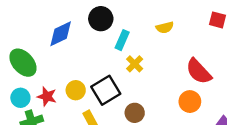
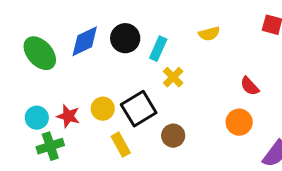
black circle: (101, 19) -> (125, 38), moved
green ellipse: (23, 63) -> (40, 53), moved
red semicircle: (199, 71) -> (250, 86), size x0.6

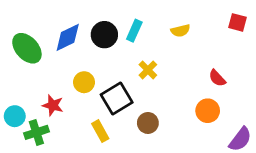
cyan rectangle: (158, 49) -> (134, 31), moved
yellow circle: (103, 109) -> (84, 82), moved
cyan circle: (37, 118) -> (15, 116), moved

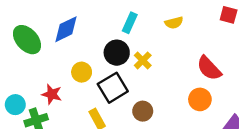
black circle: (104, 35) -> (117, 53), moved
red semicircle: (217, 78) -> (209, 68), size x1.5

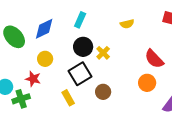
cyan rectangle: (130, 23) -> (80, 20), moved
yellow circle: (82, 72) -> (45, 59), moved

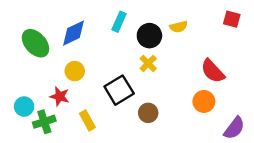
black circle: (83, 47) -> (149, 36), moved
yellow rectangle: (68, 98) -> (87, 120), moved

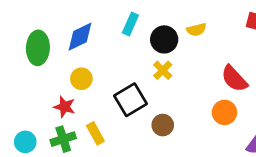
green ellipse: (35, 43) -> (38, 48), turned 44
cyan circle: (24, 107) -> (25, 142), moved
green cross: (44, 122) -> (63, 139), moved

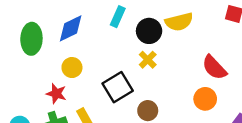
yellow semicircle: (196, 30) -> (179, 22), size x1.5

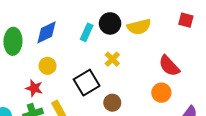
cyan rectangle: (118, 17) -> (87, 32), moved
black circle: (149, 31) -> (110, 23), moved

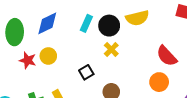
black circle: (110, 23) -> (109, 26), moved
black square: (87, 83) -> (86, 72), size x0.6
red star: (34, 88) -> (28, 60), moved

